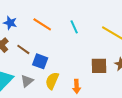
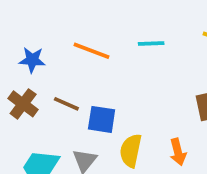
cyan line: (74, 27) -> (151, 43), turned -56

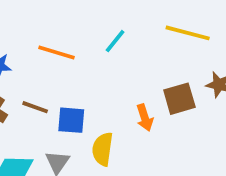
cyan line: (151, 43) -> (115, 41), turned -45
orange arrow: (178, 152) -> (145, 118), moved

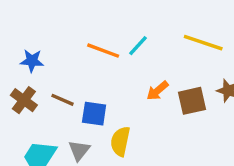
orange line: (56, 53) -> (103, 51), moved
orange arrow: (145, 118) -> (157, 91), moved, turned 65

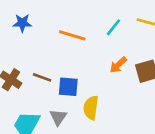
cyan line: (138, 46) -> (113, 27), moved
blue star: (32, 61) -> (22, 23), moved

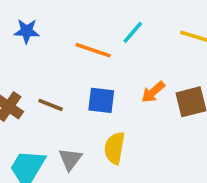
cyan line: (113, 27) -> (133, 32), moved
blue square: (68, 87) -> (101, 100), moved

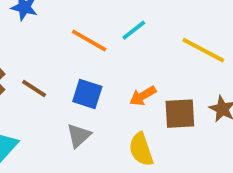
yellow semicircle: (115, 148) -> (141, 149), moved, turned -40
gray triangle: (70, 159) -> (79, 136), moved

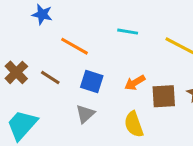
cyan line: (134, 30) -> (128, 32), turned 48
orange line: (89, 40) -> (74, 46), moved

